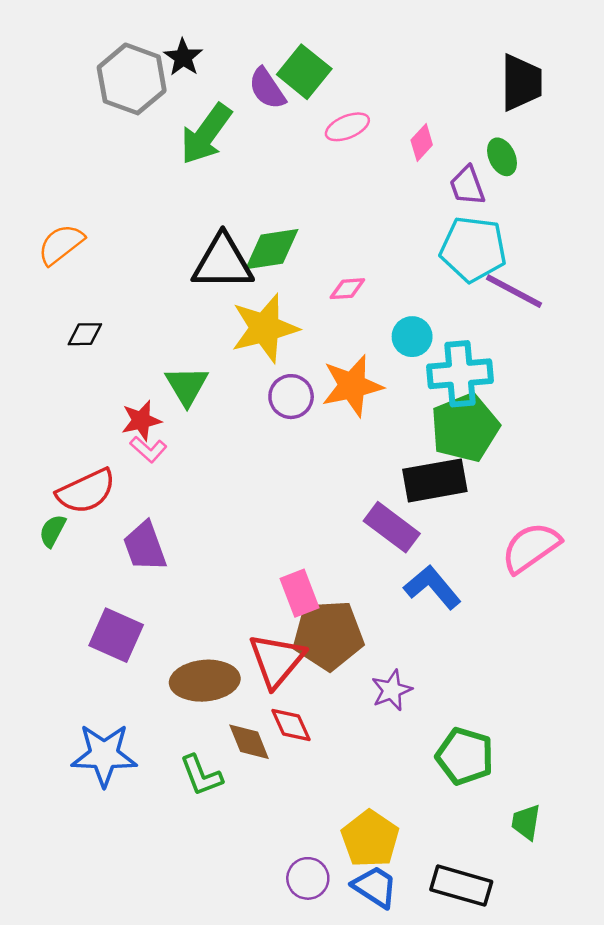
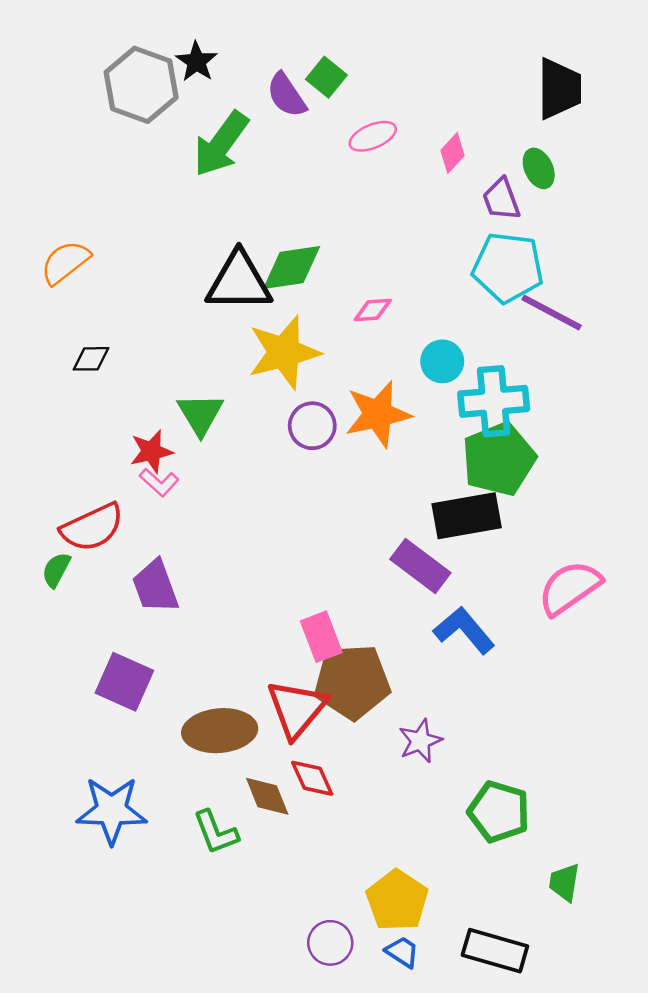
green square: (304, 72) -> (326, 77), size x0.7
blue trapezoid: (375, 887) -> (402, 952), size x0.7

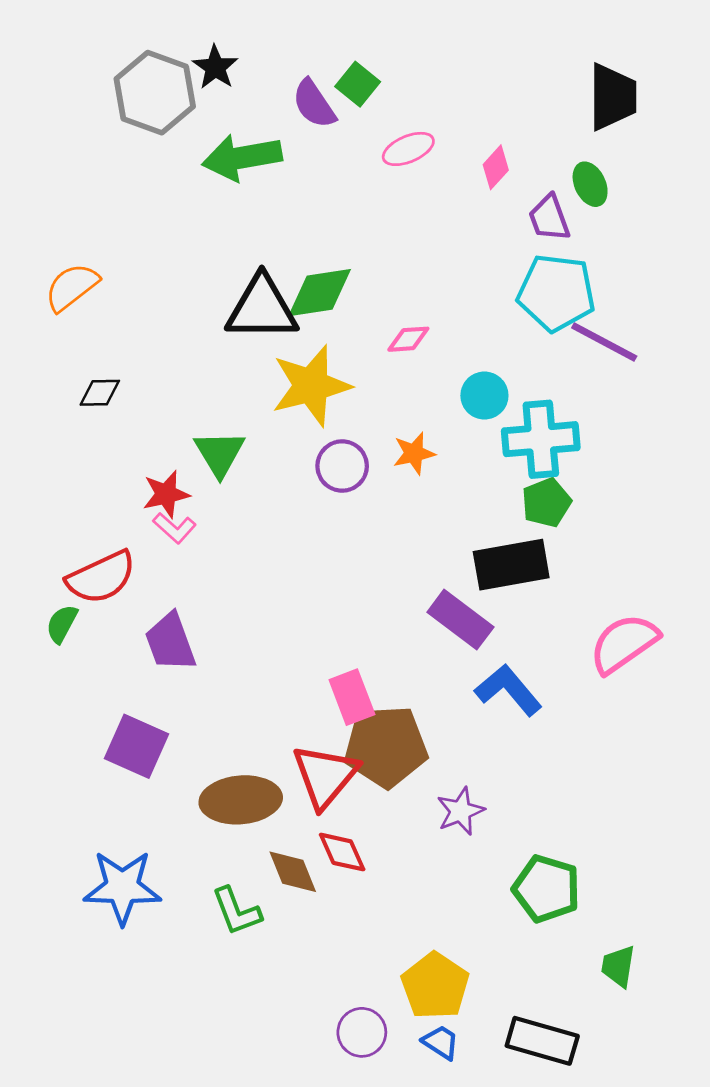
green arrow: (221, 144) -> (242, 157), turned 44
orange star: (378, 414) -> (414, 453), size x0.6
green pentagon: (499, 459) -> (546, 503), size x0.6

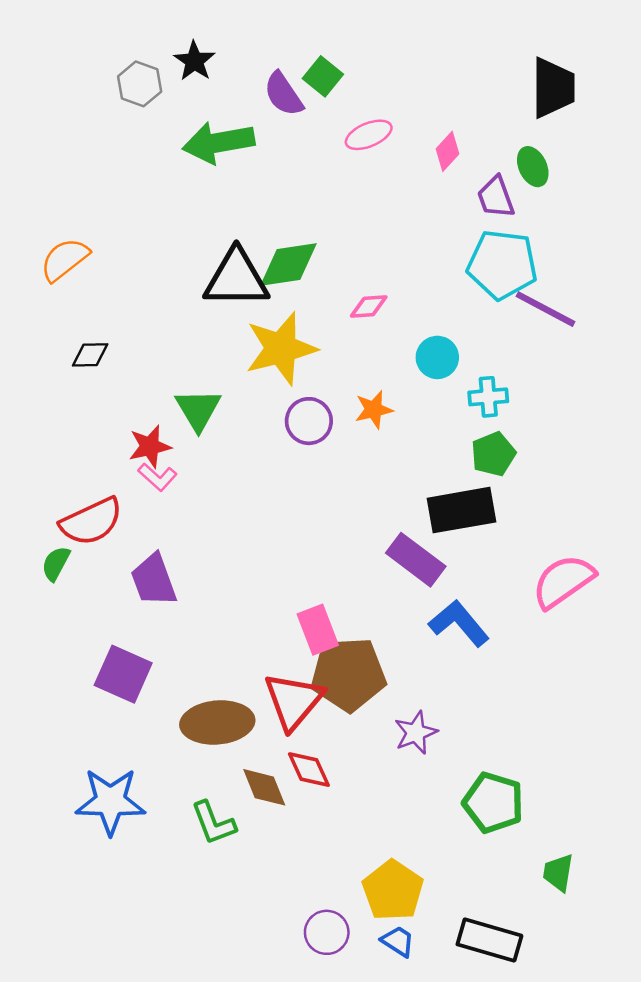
gray hexagon: (155, 93) -> (140, 84), size x0.6
cyan cross: (541, 439) -> (488, 397), size x0.6

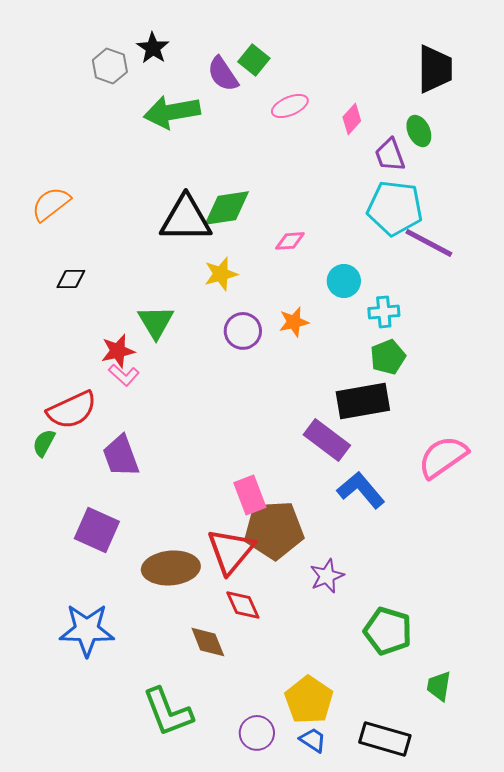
yellow star: (281, 349) -> (221, 274), size x0.6
brown diamond: (264, 787) -> (208, 642), moved
green L-shape: (213, 823) -> (168, 712), moved, size x1.4

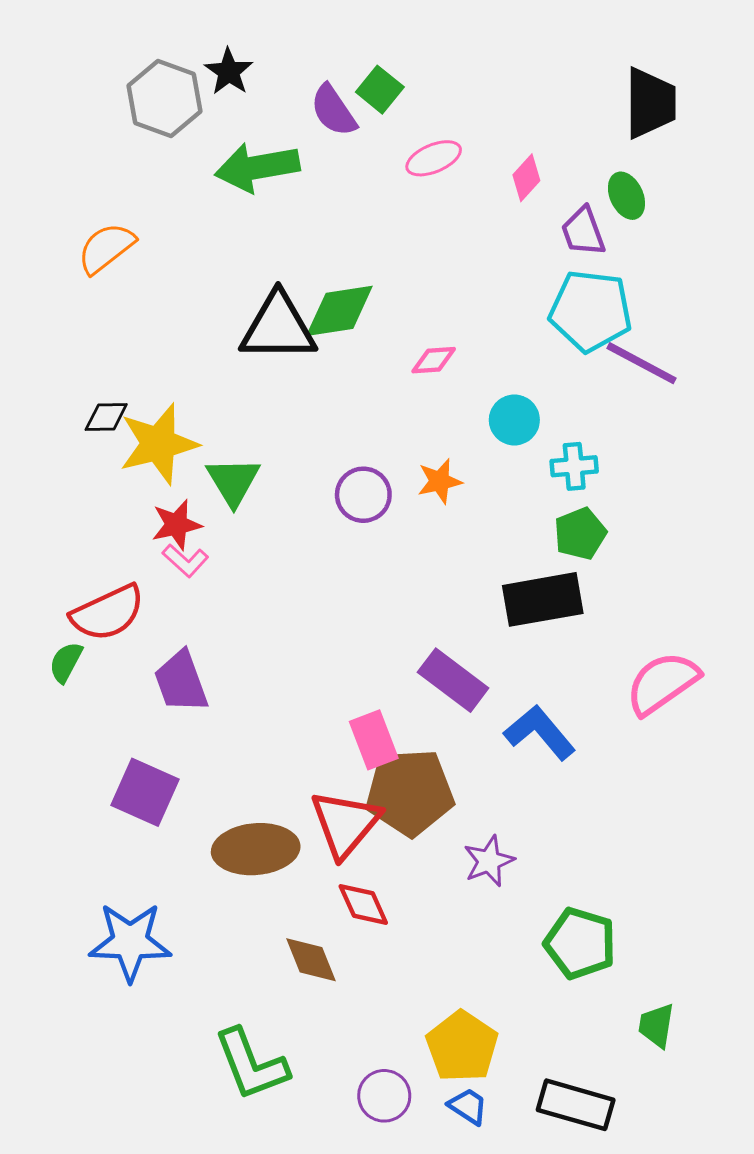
gray hexagon: (110, 66) -> (164, 99), size x1.4
orange semicircle: (51, 204) -> (106, 248), moved
yellow star: (221, 274) -> (158, 444), moved, size x1.6
purple rectangle: (327, 440) -> (453, 680), moved

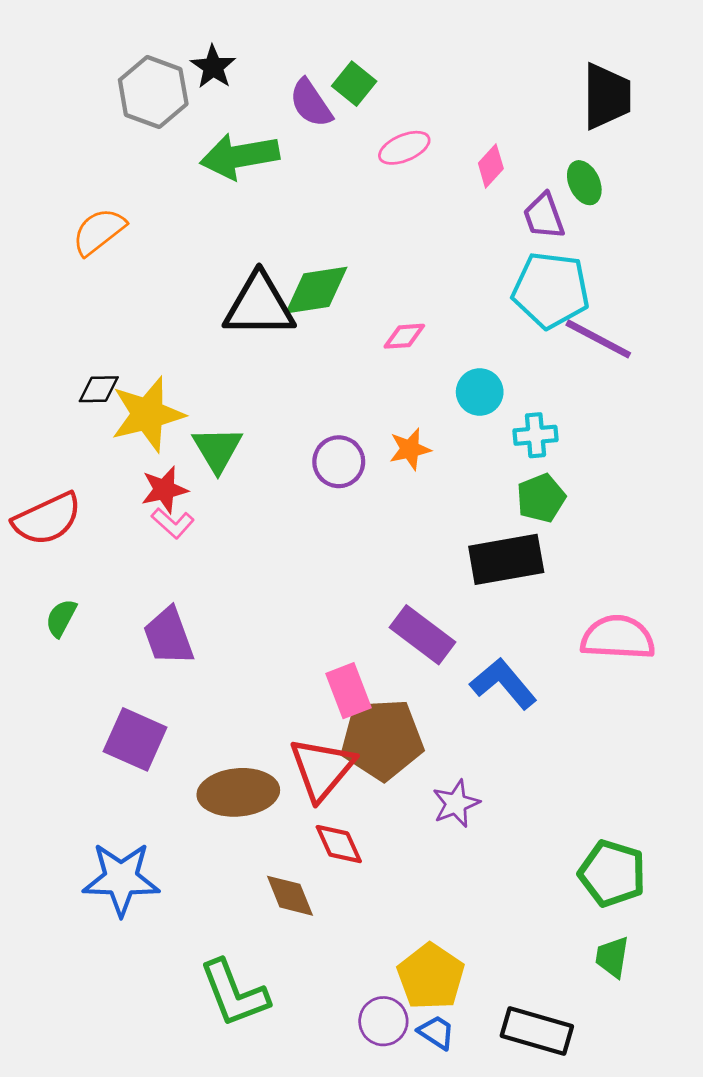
red semicircle: (108, 613) -> (47, 519), moved
pink semicircle: (662, 683) -> (618, 638), turned 38
green pentagon: (580, 943) -> (612, 873), moved
purple circle: (384, 1096) -> (383, 1021), moved

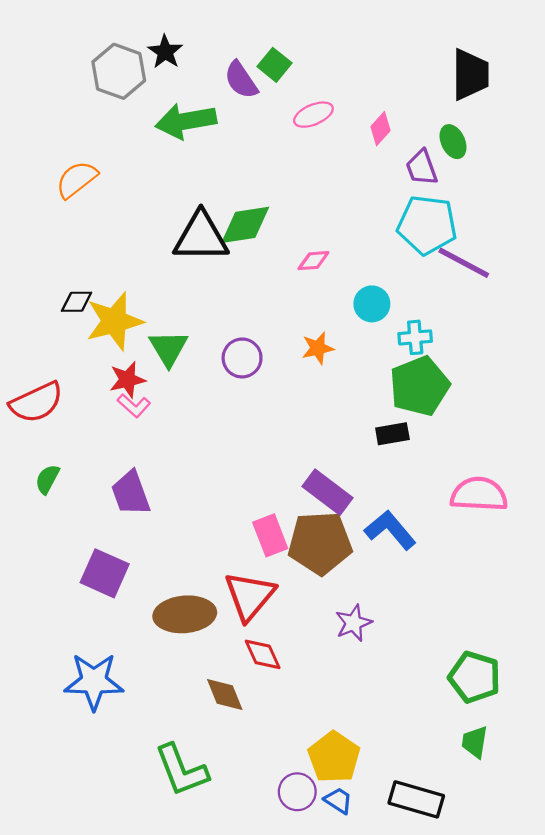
purple circle: (339, 462) -> (242, 358), moved
green pentagon: (541, 498) -> (419, 386), size x1.6
black rectangle: (506, 559) -> (392, 434), size x0.6
brown pentagon: (382, 739) -> (320, 543), moved

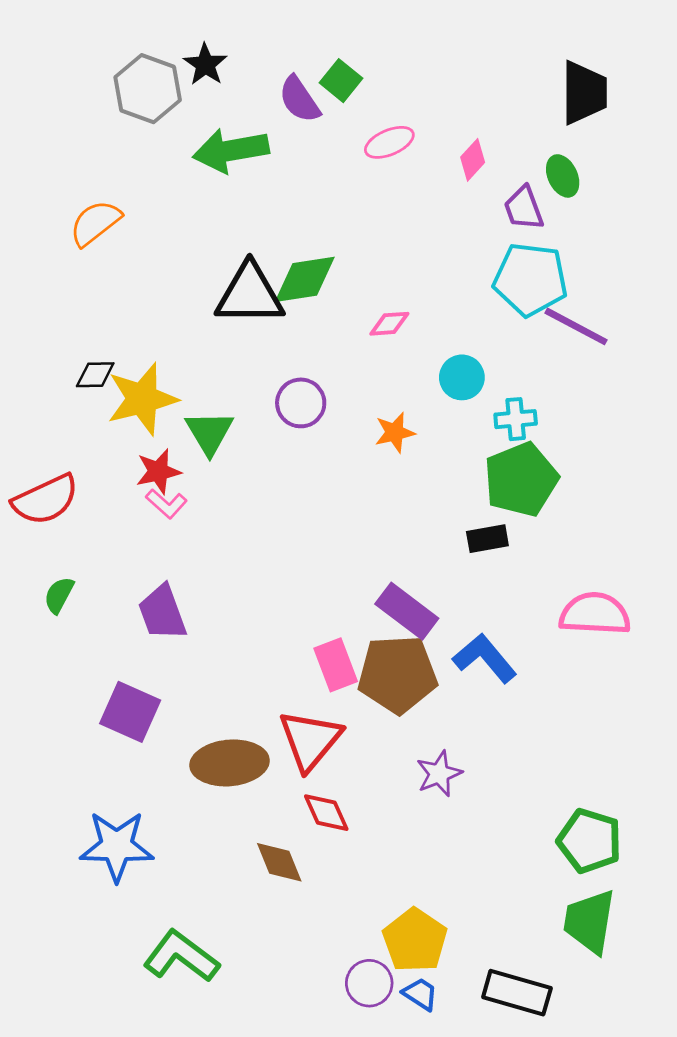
purple circle: (242, 358) -> (301, 403), moved
green trapezoid: (475, 742) -> (589, 921), size x1.6
green L-shape: (181, 770) -> (181, 956), moved, turned 148

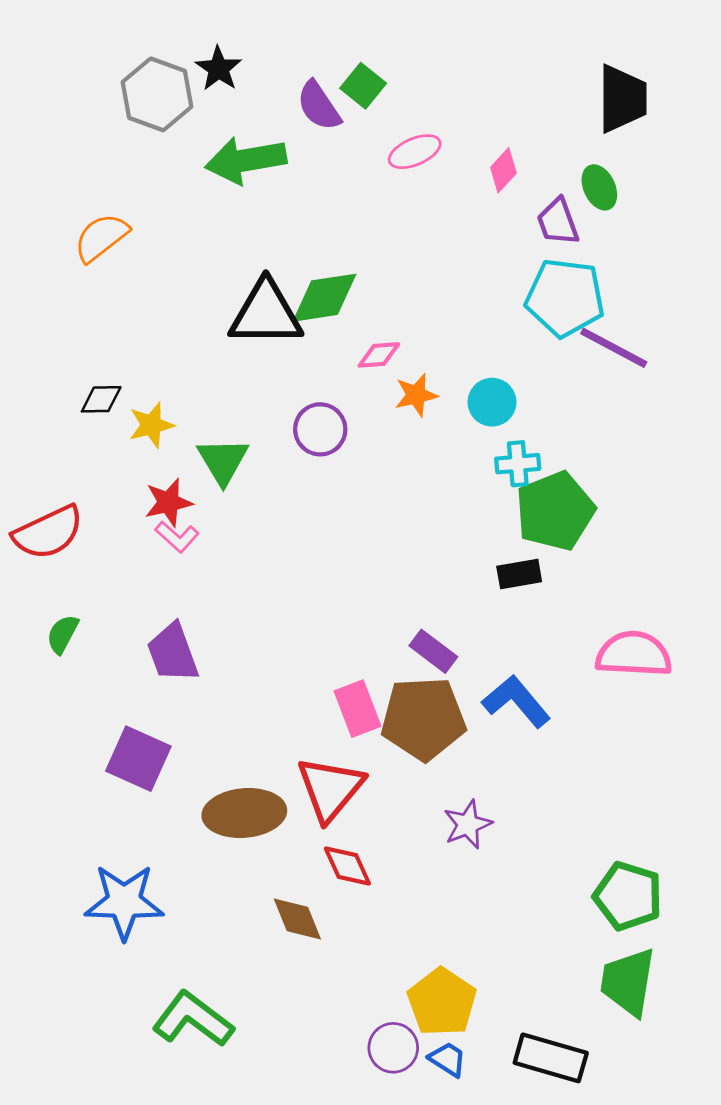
pink diamond: (389, 324) -> (379, 355), moved
yellow star: (142, 399) -> (151, 425), size x0.6
cyan cross: (516, 419) -> (518, 464), moved
orange star: (395, 433) -> (416, 395), moved
purple rectangle: (407, 611) -> (433, 651), size x0.7

